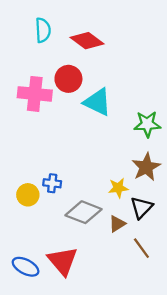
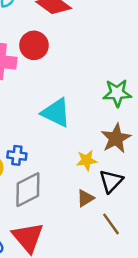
cyan triangle: (97, 102) -> (56, 113), moved
gray diamond: (84, 212) -> (28, 190), moved, turned -48

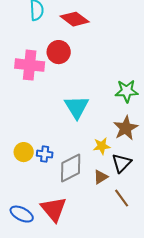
cyan triangle: (56, 113) -> (77, 107), turned 32
blue cross: (17, 155) -> (45, 154), moved
gray diamond: (28, 190) -> (71, 168), moved

